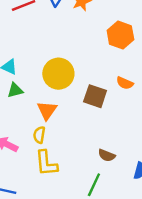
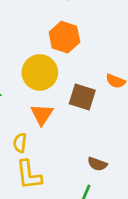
orange hexagon: (120, 35) -> (64, 37), moved
orange triangle: (47, 110) -> (42, 114), moved

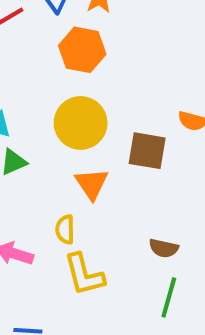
orange hexagon: (64, 37) -> (82, 50), moved
brown semicircle: (97, 164) -> (164, 248), moved

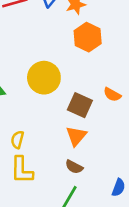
orange hexagon: (82, 50) -> (88, 37), moved
orange triangle: (92, 184) -> (76, 136), moved

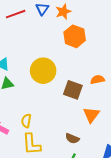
orange semicircle: (112, 95) -> (98, 80), turned 144
orange triangle: (76, 136) -> (91, 115), moved

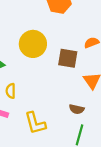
yellow semicircle: (26, 121) -> (11, 91), moved

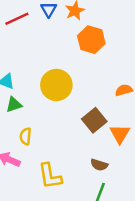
brown square: (68, 58) -> (94, 120), moved, turned 36

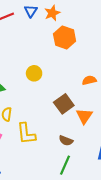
yellow circle: (56, 85) -> (34, 73), size x0.6
yellow L-shape: (50, 176) -> (26, 134), moved

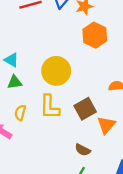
yellow circle: (34, 73) -> (56, 71), size x1.6
yellow L-shape: (26, 134) -> (50, 107), moved

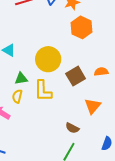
green triangle: (15, 82) -> (21, 79), moved
brown square: (85, 109) -> (76, 76), moved

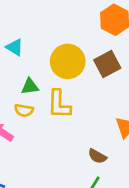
brown square: (76, 76) -> (107, 64), moved
yellow semicircle: (17, 96) -> (24, 110), turned -96

